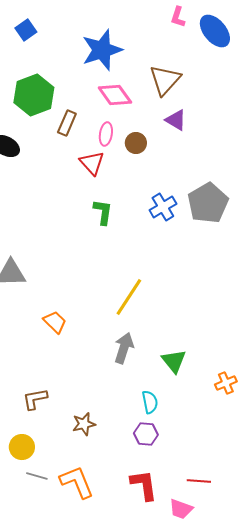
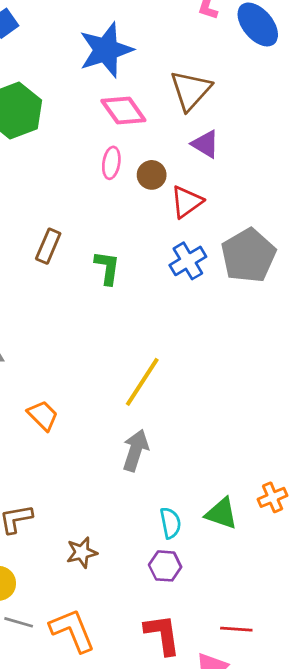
brown rectangle: (67, 123) -> (48, 246), moved
red triangle: (92, 163) -> (187, 202), moved, turned 36
green triangle: (174, 361) -> (221, 514), moved, turned -32

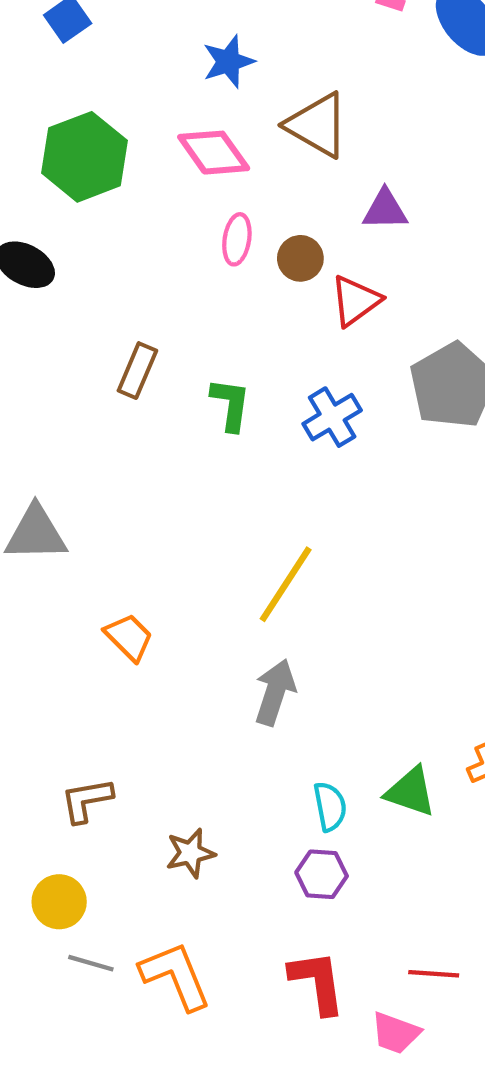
blue star: (106, 50) -> (228, 62), size x0.6
brown triangle: (191, 90) -> (317, 125), moved, turned -42
pink diamond: (123, 110) -> (214, 153), moved
purple triangle: (205, 144) -> (385, 210), turned -32
blue cross: (188, 261) -> (332, 417), moved

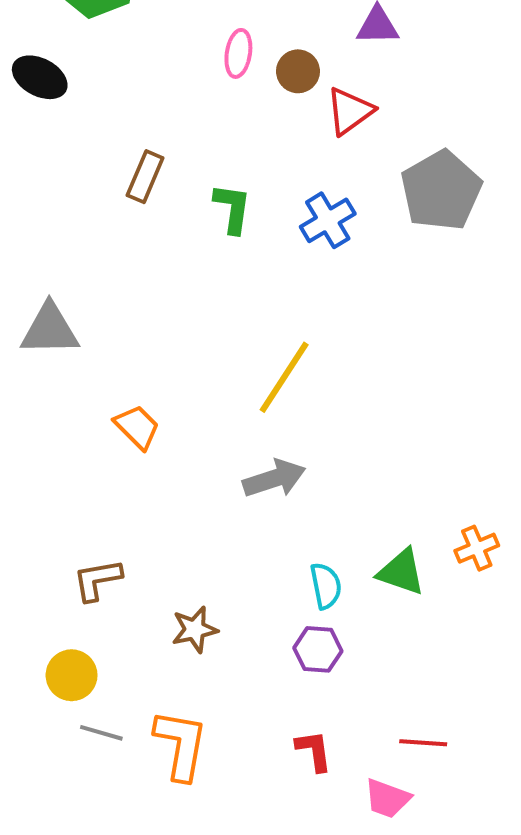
gray arrow: (275, 692) -> (274, 479), turned 54
orange L-shape: (176, 976) -> (181, 745), turned 32
red L-shape: (317, 982) -> (314, 751), size x0.7

